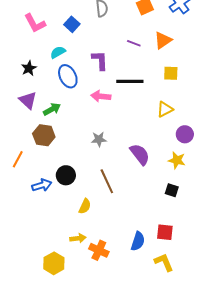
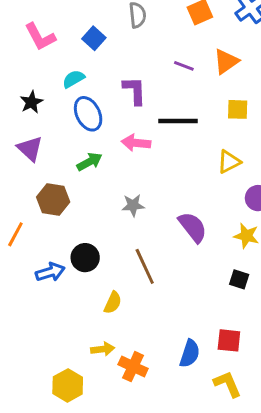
green arrow: (52, 109) -> (89, 162), moved

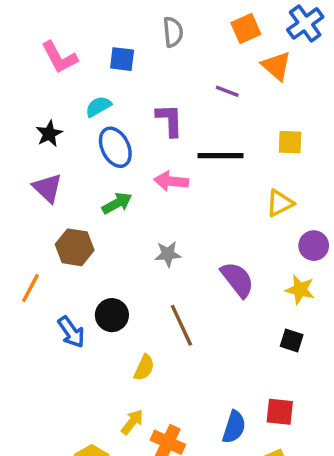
blue square: (94, 38) -> (122, 59), turned -35
orange triangle: (226, 62) -> (276, 66), moved, turned -44
blue arrow: (50, 272) -> (71, 332), turned 72
yellow arrow: (103, 349) -> (132, 422), turned -45

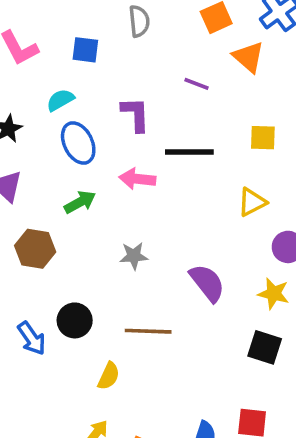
brown line: (181, 325) -> (148, 331), turned -63
black square: (292, 341) -> (265, 347), size x1.4

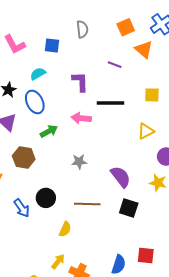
blue ellipse: (78, 143) -> (35, 102), moved
black square: (265, 347) -> (129, 208), moved

